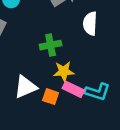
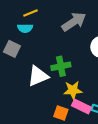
white triangle: (25, 87) -> (38, 76), moved

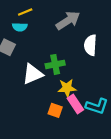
pink rectangle: (82, 106) -> (75, 104), turned 30

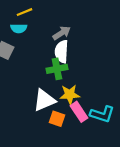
gray arrow: (68, 21) -> (62, 33), moved, size x0.7
white semicircle: (90, 45) -> (62, 52), moved
white triangle: (33, 74) -> (44, 100), moved

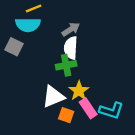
cyan semicircle: (19, 28) -> (28, 25), size x1.5
yellow star: (70, 94) -> (79, 91), turned -30

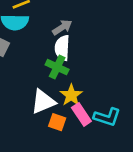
green cross: (66, 65) -> (57, 67), turned 36

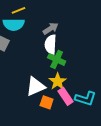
green cross: (57, 67) -> (57, 59), moved

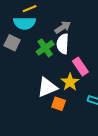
green cross: (57, 59) -> (45, 48), moved, turned 30
pink rectangle: (66, 96) -> (80, 67), moved

